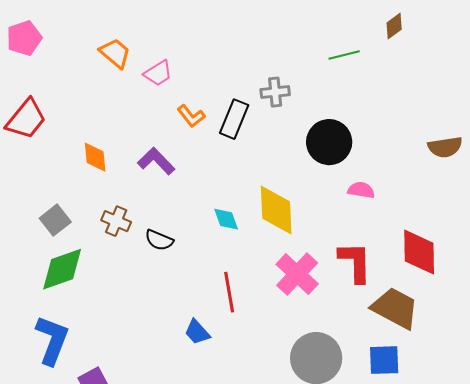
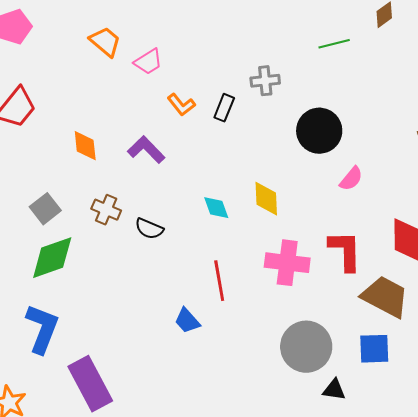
black rectangle: (234, 119) -> (224, 108), size x0.7
pink semicircle: (361, 190) -> (351, 179), turned 120
yellow diamond: (276, 210) -> (266, 199), size x0.7
pink cross: (297, 274) -> (287, 263), turned -36

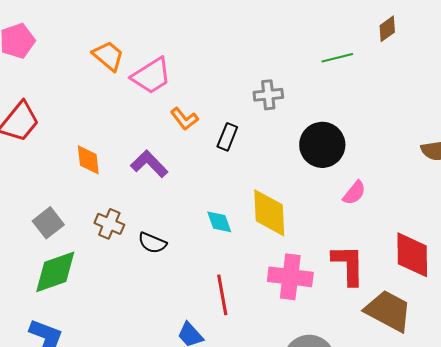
pink trapezoid: (148, 62) -> (151, 76), size x1.4
black rectangle: (224, 108) -> (227, 137), moved
yellow diamond: (266, 199) -> (269, 213), size x1.4

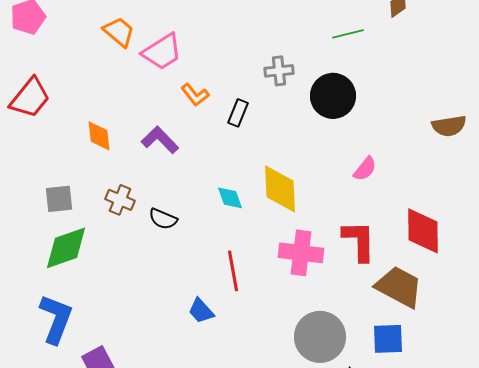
black circle: (322, 145) -> (333, 96), moved
gray square: (48, 223) -> (59, 199), turned 32

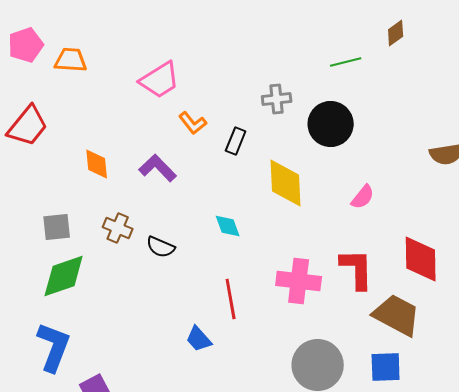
orange trapezoid: (119, 32) -> (71, 60), moved, turned -36
yellow diamond: (280, 189) -> (286, 183), moved

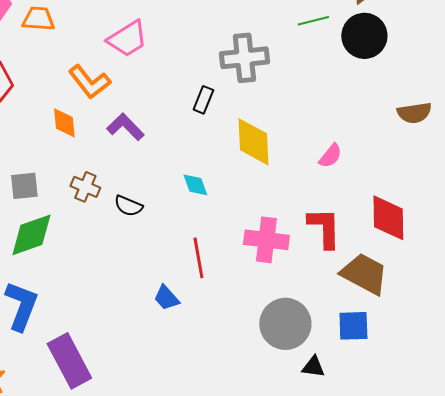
gray cross: (277, 99) -> (244, 58), size x1.6
orange L-shape: (193, 123) -> (89, 82), moved, size x1.5
black circle: (331, 124) -> (364, 36), moved

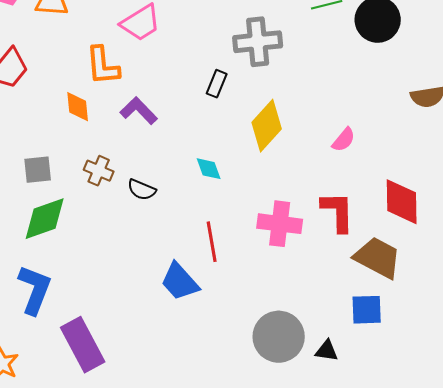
orange L-shape: (89, 82) -> (103, 66), turned 33
yellow diamond: (253, 142) -> (267, 126), turned 45
blue trapezoid: (166, 298) -> (180, 282), size x1.5
gray circle: (285, 324) -> (279, 337), moved

